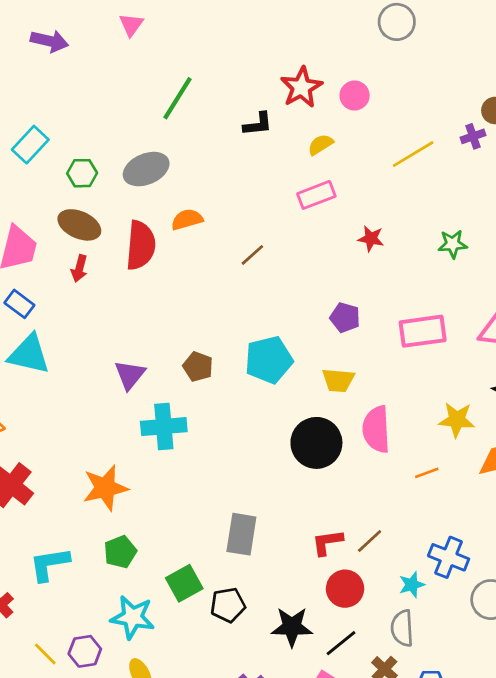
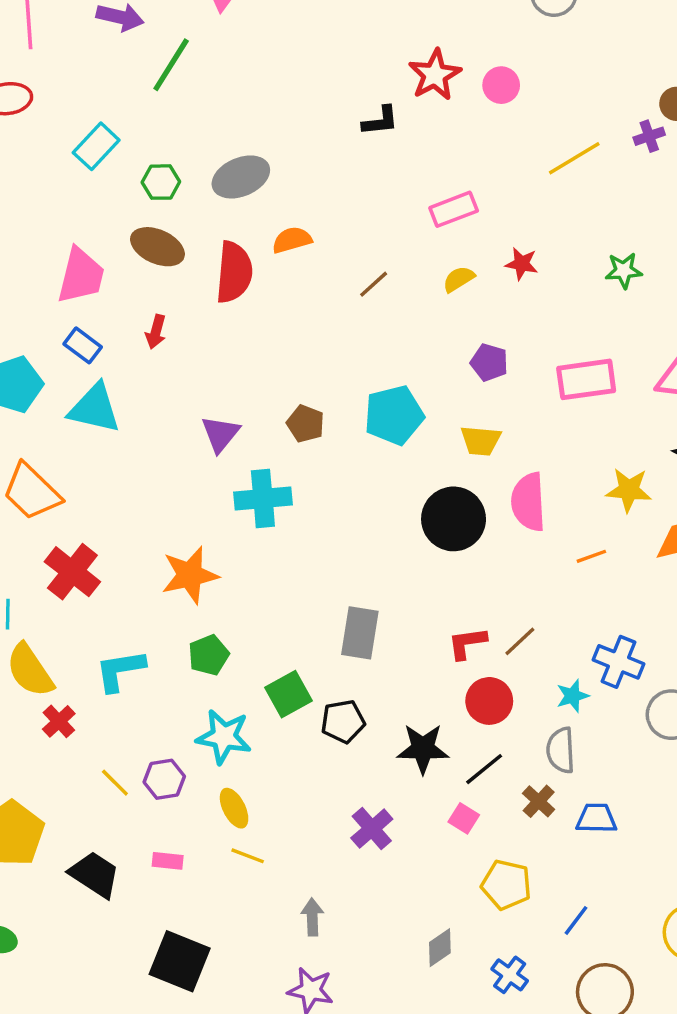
green line: (177, 98) -> (171, 65), moved
yellow semicircle: (320, 145) -> (459, 279), moved
red arrow: (79, 269) -> (156, 332), moved

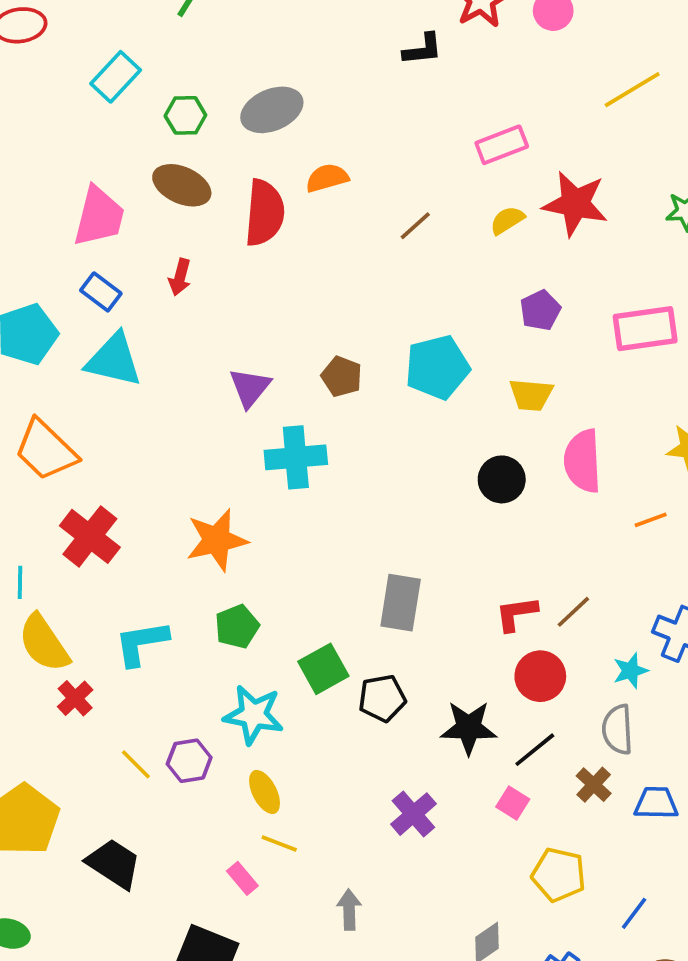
red star: (522, 264) -> (575, 204), size x1.8
purple pentagon: (489, 362) -> (540, 310), turned 30
black circle: (454, 519) -> (502, 479), size x0.7
pink rectangle: (168, 861) -> (242, 878), moved, turned 44

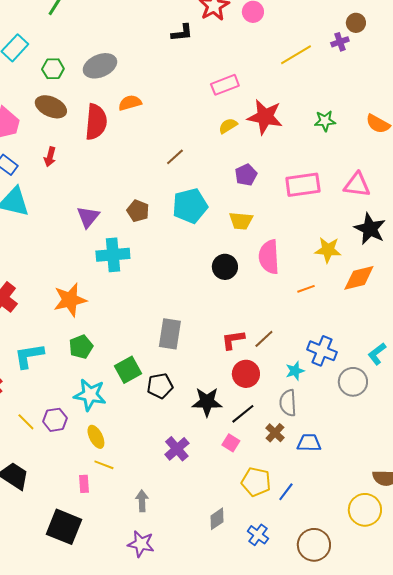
brown line: (415, 226) -> (175, 157), moved
pink rectangle: (242, 878) -> (84, 484), turned 36
blue line: (634, 913) -> (286, 492), moved

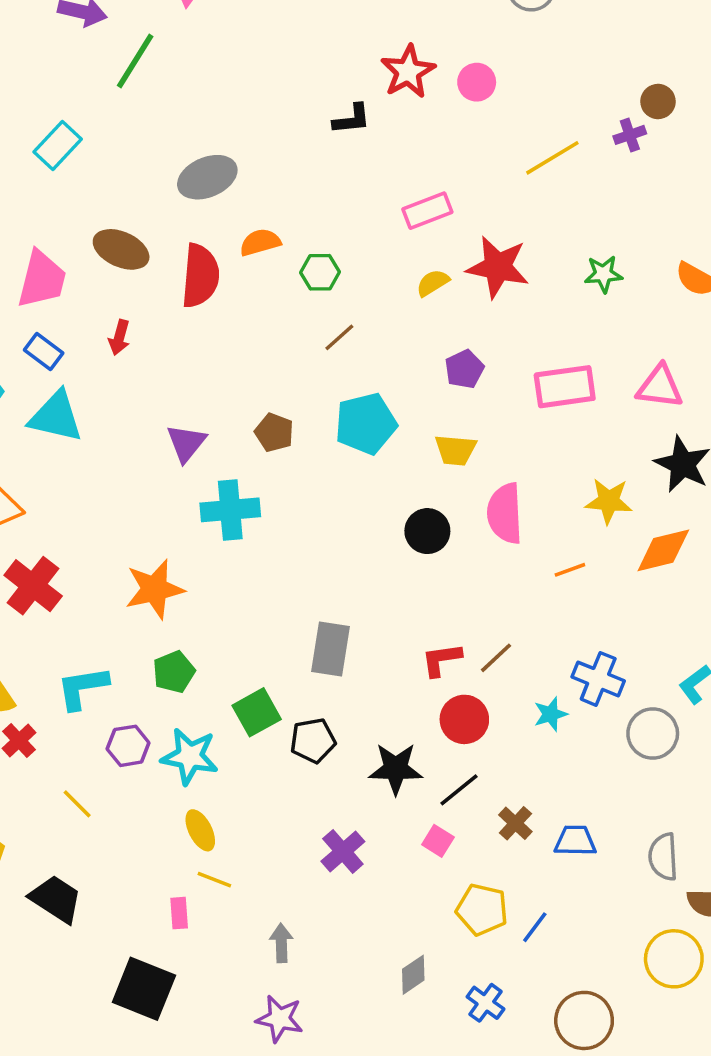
green hexagon: (53, 69) -> (320, 272), moved
gray semicircle: (288, 403) -> (663, 857), moved
purple hexagon: (55, 420) -> (128, 746), moved

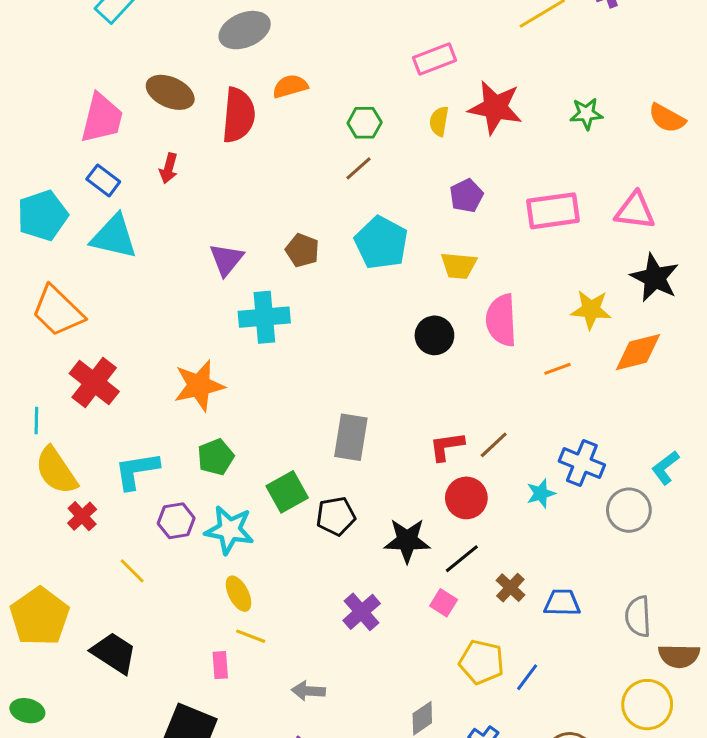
green hexagon: (320, 272) -> (365, 123), moved
yellow semicircle: (433, 283) -> (439, 121), turned -48
cyan pentagon: (366, 424) -> (381, 243), turned -30
gray arrow: (281, 943) -> (308, 691), turned -84

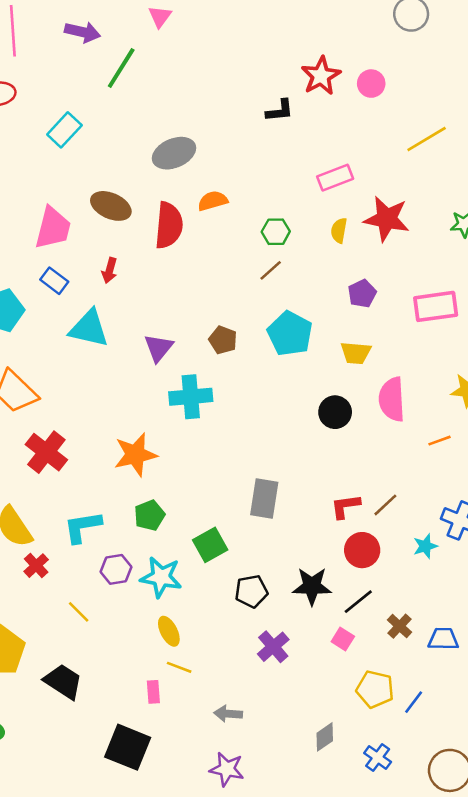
cyan triangle: (114, 237) -> (89, 328), moved
black pentagon: (336, 516) -> (251, 591), moved

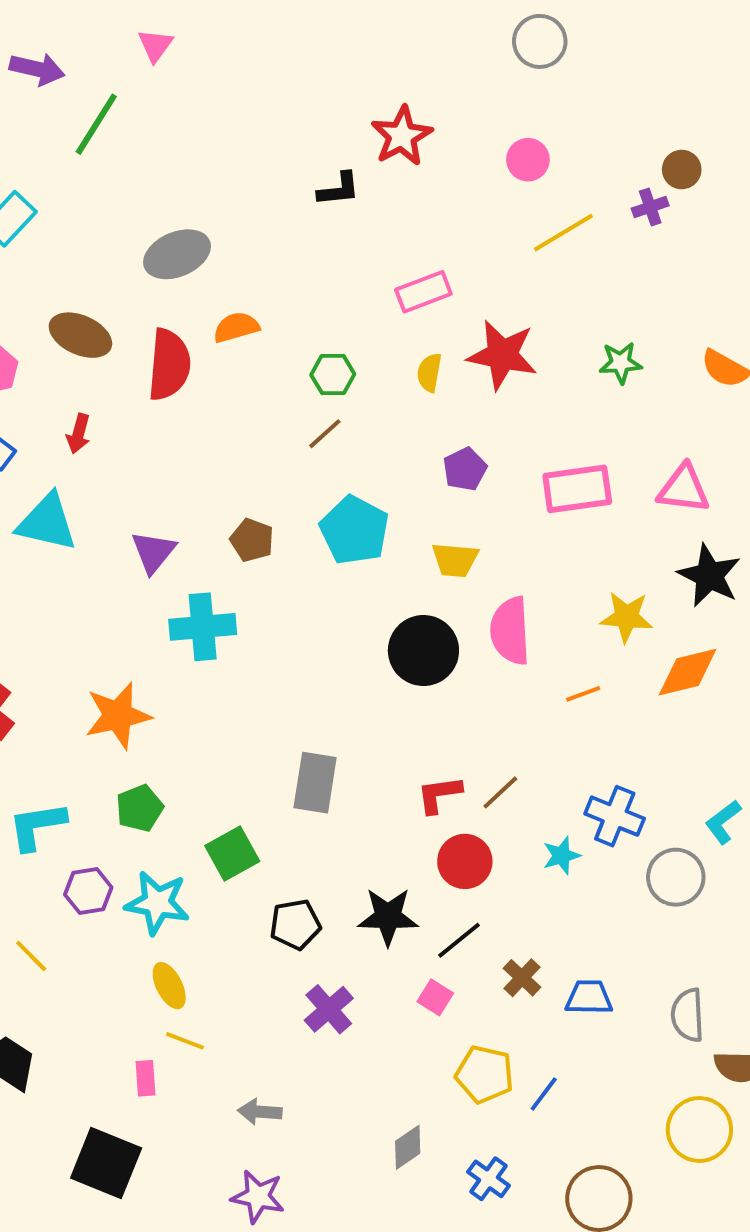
pink circle: (371, 84) -> (528, 160), moved
black circle: (335, 412) -> (423, 650), size x1.4

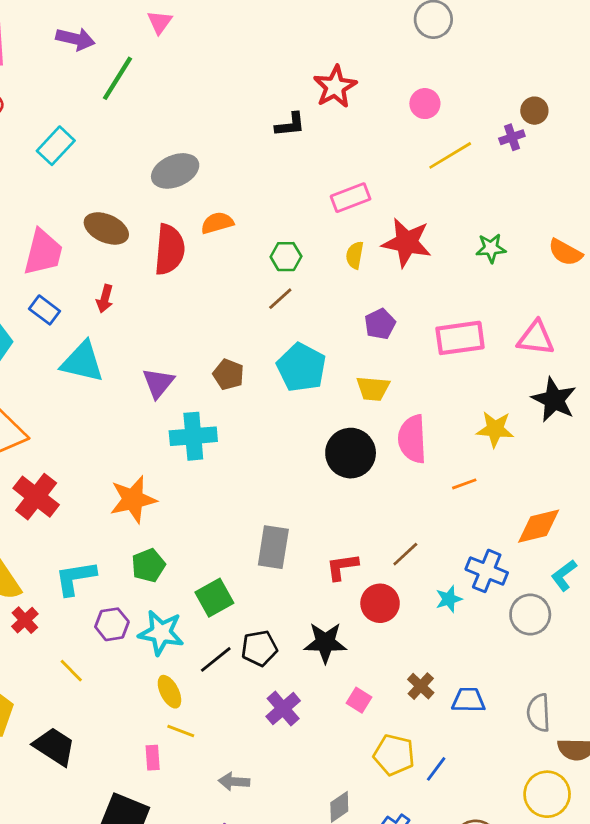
orange diamond: (688, 672) -> (539, 526), moved
red L-shape: (439, 794) -> (342, 567), moved
black line: (459, 940) -> (216, 659), moved

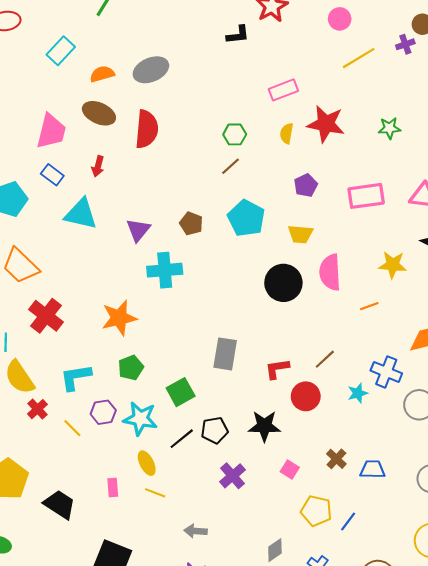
orange semicircle: (217, 223) -> (102, 74), moved
yellow line: (71, 671) -> (72, 428), moved
pink rectangle: (153, 758) -> (113, 488), moved

